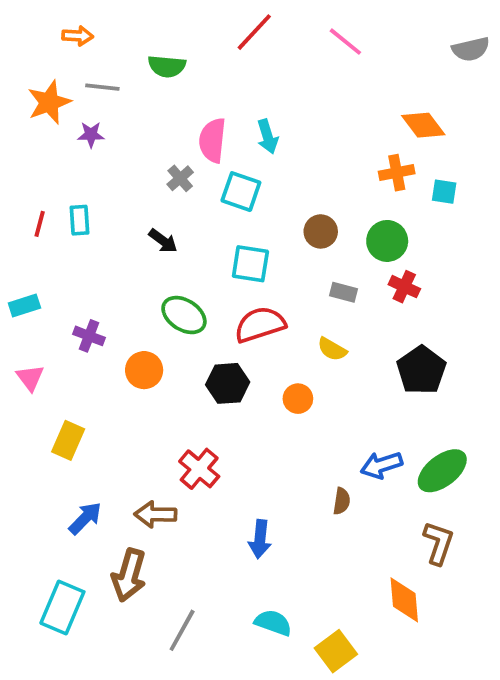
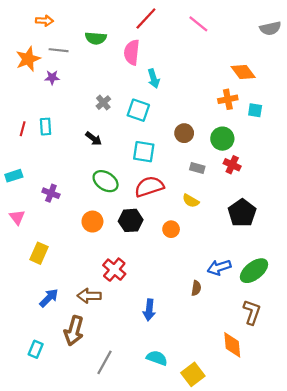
pink semicircle: (212, 140) -> (132, 52), moved
orange circle: (144, 370) -> (92, 222), moved
cyan rectangle: (62, 607) -> (36, 349), size x0.6

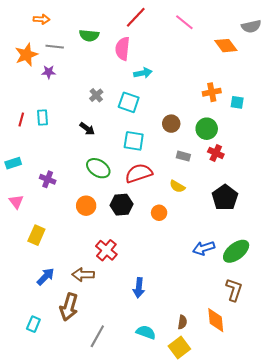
orange diamond: (243, 72) -> (226, 46), moved
cyan arrow: (154, 79) -> (143, 73), turned -84
brown semicircle: (196, 288) -> (182, 322), moved

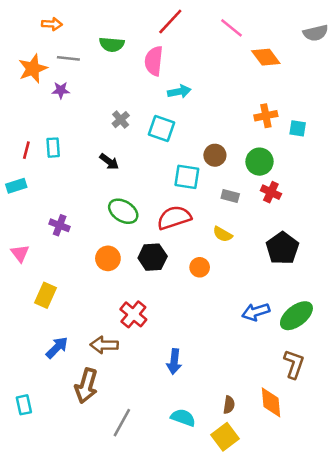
orange diamond: (226, 46) -> (266, 57), moved
cyan square: (134, 141) -> (187, 177), moved
cyan rectangle: (13, 163) -> (16, 186), moved
cyan rectangle: (33, 324) -> (24, 405), moved, turned -35

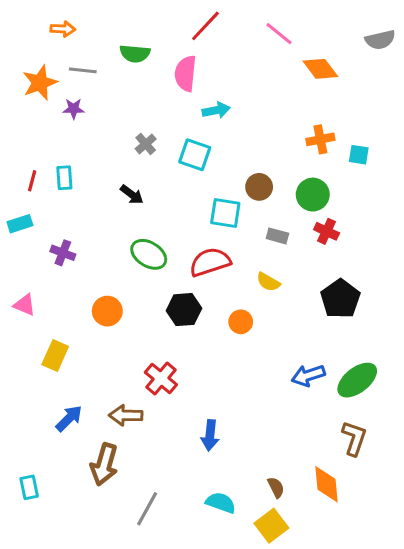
purple cross: (60, 225) -> (63, 253), moved
pink triangle: (20, 253) -> (25, 305), turned -30
orange circle: (108, 258) -> (107, 311), moved
brown semicircle: (229, 405) -> (276, 487), turned -36

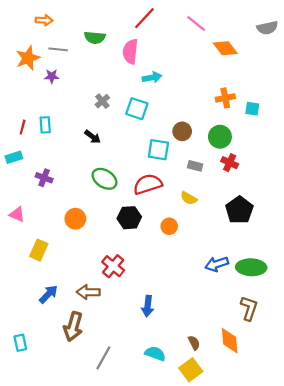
green ellipse: (357, 380) -> (251, 267), turned 40

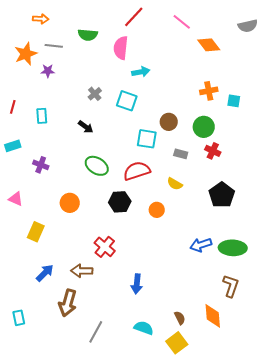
red line: (23, 127) -> (13, 107), moved

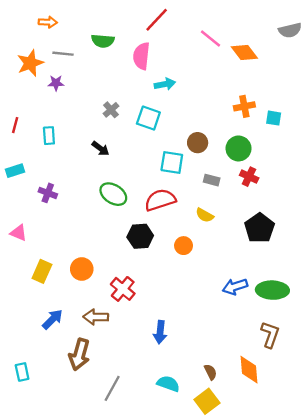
pink line: (182, 22) -> (210, 38), moved
orange circle: (70, 203) -> (82, 269), moved

